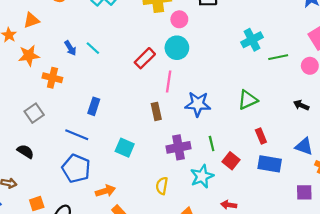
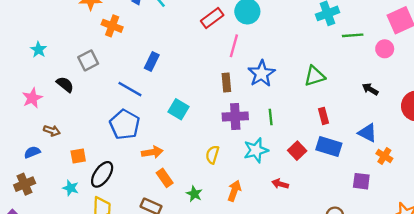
blue star: (198, 104) -> (261, 74), turned 30
brown rectangle: (156, 111) -> (226, 82), moved
black semicircle: (25, 151) -> (65, 84), moved
red square: (231, 161) -> (297, 151), moved

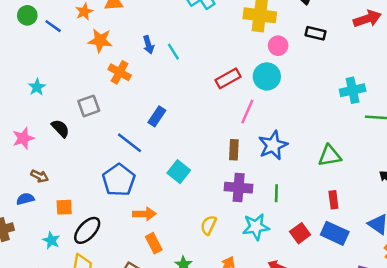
blue semicircle: (32, 152) -> (25, 199), moved

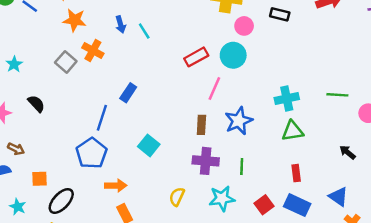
cyan cross: (353, 90) -> (287, 98), moved
gray square: (89, 106) -> (66, 62), moved, turned -30
blue line: (129, 143) -> (102, 118), turned 70
cyan star: (51, 240) -> (18, 207), moved

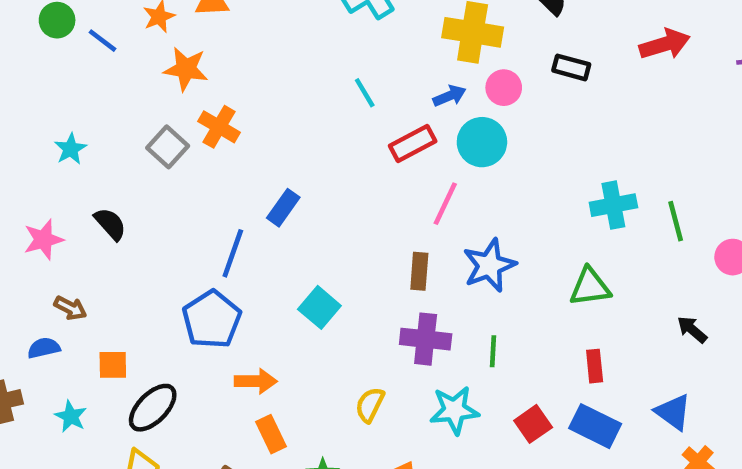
blue arrow: (121, 24) -> (449, 96), moved, turned -98
cyan line: (144, 31) -> (365, 93), moved
green line: (337, 95) -> (676, 221), turned 70
cyan cross: (287, 98) -> (613, 205), moved

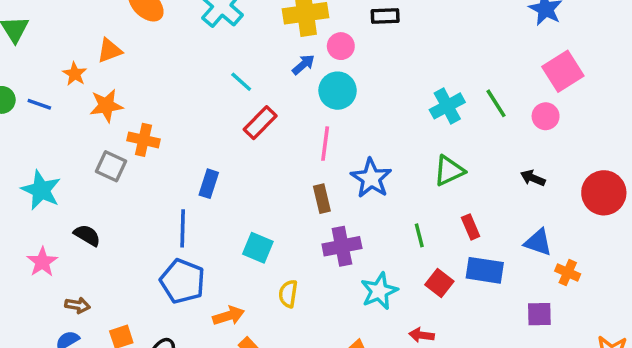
red rectangle: (413, 143) -> (260, 123), moved
cyan star: (71, 149) -> (41, 190), size x1.6
green line: (493, 351) -> (419, 235), moved
yellow semicircle: (370, 405) -> (288, 294), moved

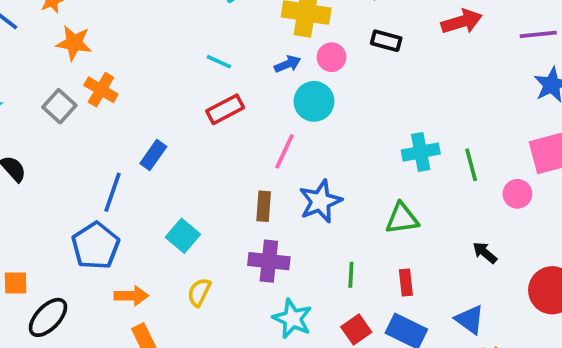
cyan line: (241, 82) -> (219, 62), turned -35
cyan star: (379, 291) -> (292, 319), turned 30

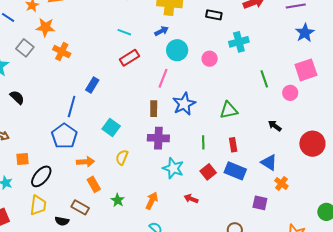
pink circle: (331, 57) -> (210, 59), moved
gray square: (59, 106) -> (25, 48), moved
cyan cross: (421, 152) -> (239, 42), moved

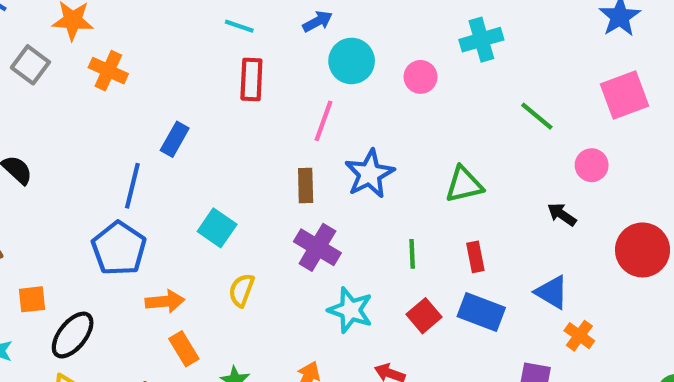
red rectangle: (129, 58) -> (251, 79), turned -54
green line: (264, 79) -> (537, 116), turned -30
pink circle: (290, 93) -> (592, 165), moved
purple cross: (158, 138) -> (317, 247), turned 30

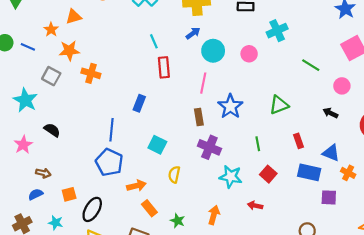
cyan line: (239, 26) -> (154, 41), turned 56
blue rectangle: (175, 139) -> (139, 103), moved
red rectangle: (475, 257) -> (299, 141), moved
blue rectangle: (481, 312) -> (309, 172), moved

